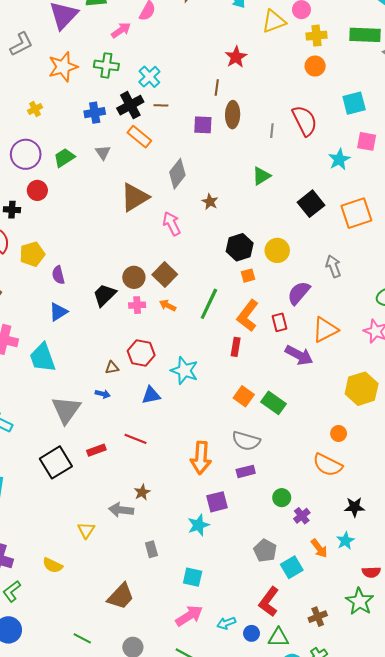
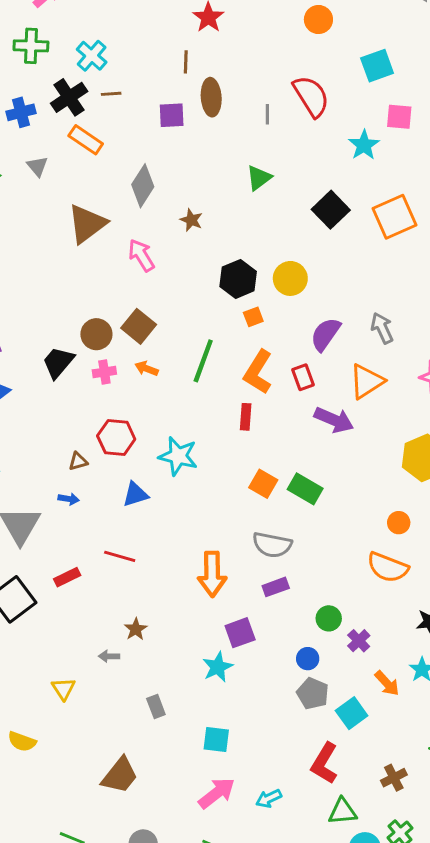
gray arrow: (333, 266) -> (382, 328), moved
gray arrow: (121, 510) -> (109, 656), size x0.6
blue circle: (252, 633) -> (308, 659), moved

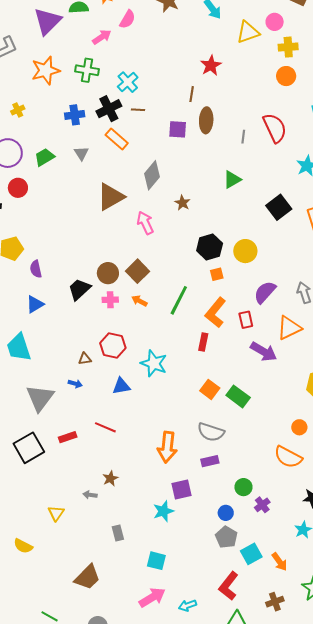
orange arrow: (387, 683) -> (279, 562), moved

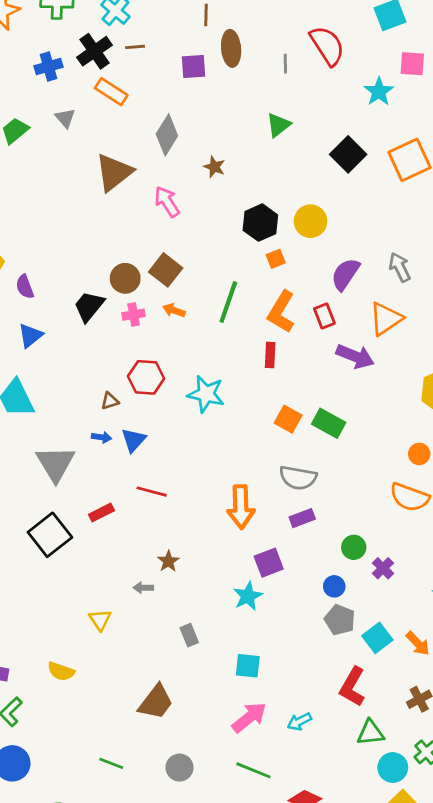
blue triangle: (121, 386) -> (134, 440), moved, turned -30

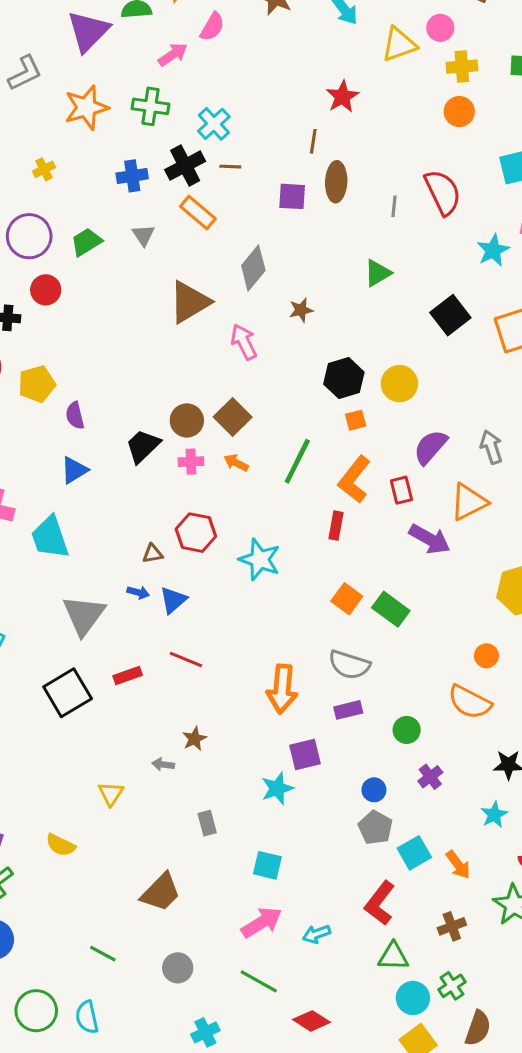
brown star: (214, 167) -> (301, 310), turned 30
green circle: (354, 547) -> (407, 730), moved

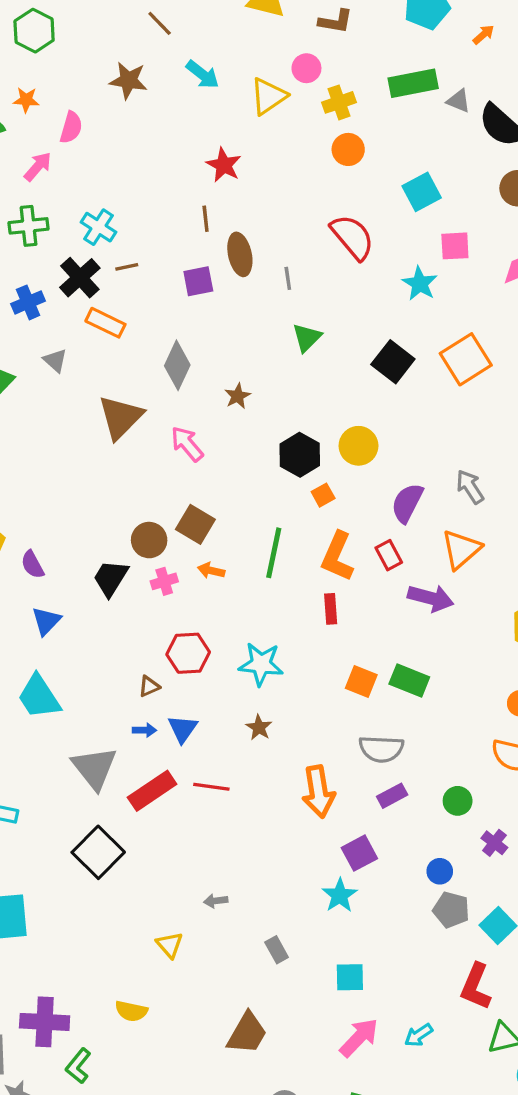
gray line: (394, 206) -> (288, 278), moved
red rectangle: (128, 675) -> (152, 791), moved, size x1.6
brown star: (195, 739) -> (259, 728), moved

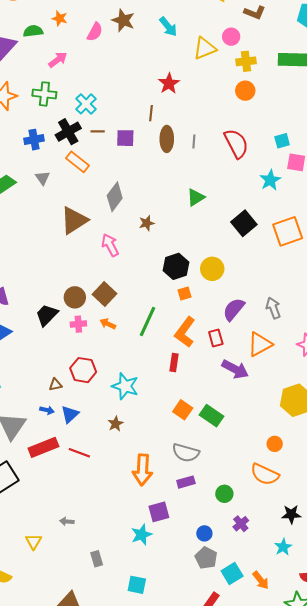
pink semicircle: (71, 127) -> (95, 32), moved
cyan square: (422, 192) -> (282, 141), moved, size x0.7
gray line: (288, 278) -> (194, 141), moved
purple square: (198, 281) -> (125, 138), moved

